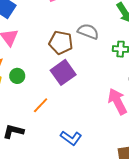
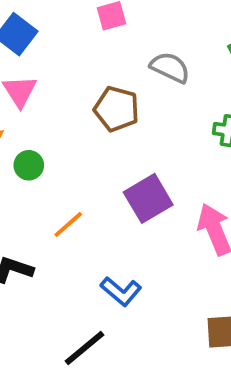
gray semicircle: (88, 31) -> (170, 67), moved
purple square: (63, 72) -> (148, 198), moved

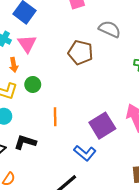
purple square: (148, 198) -> (102, 126), moved
orange line: (68, 224) -> (55, 117), turned -48

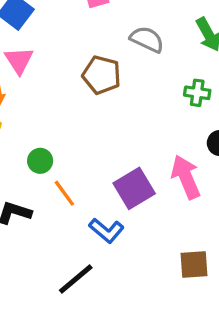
green circle: (33, 84) -> (40, 161), moved
orange line: (55, 117) -> (64, 193), moved, turned -36

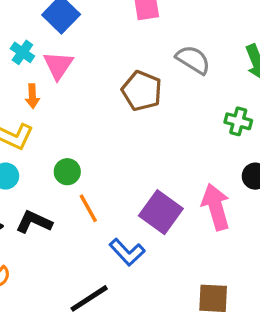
purple square: (134, 188) -> (161, 212), turned -30

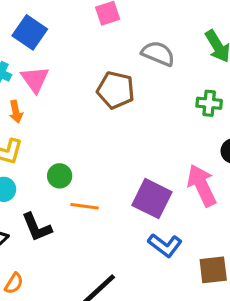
orange line: (88, 208) -> (85, 206), turned -44
black L-shape: (34, 222) -> (37, 227), turned -128
blue L-shape: (127, 252) -> (165, 245), moved

